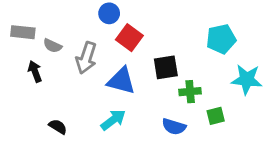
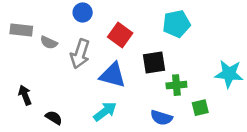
blue circle: (109, 13) -> (83, 13), moved
cyan pentagon: (221, 39) -> (176, 24), moved
black arrow: (35, 71) -> (25, 95), moved

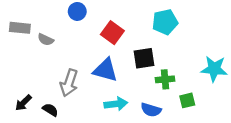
gray arrow: (80, 54) -> (69, 83), moved
black arrow: (25, 95) -> (23, 103), moved, turned -114
cyan arrow: (105, 111) -> (116, 104), moved, turned 30

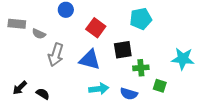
gray arrow: (69, 83) -> (56, 55), moved
green square: (187, 100) -> (160, 86), turned 32

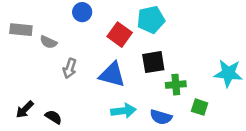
cyan pentagon: (141, 19) -> (151, 20), moved
gray arrow: (56, 55) -> (70, 68), size x0.7

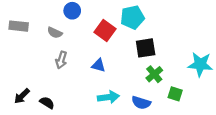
gray semicircle: (48, 42) -> (55, 33), moved
black square: (153, 62) -> (146, 48), moved
blue triangle: (112, 75) -> (98, 65), size x0.6
green cross: (176, 85) -> (154, 74), turned -35

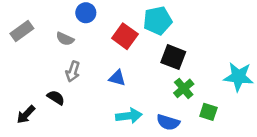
gray rectangle: (19, 26) -> (22, 31), turned -42
black square: (146, 48) -> (173, 57), turned 30
black semicircle: (47, 103) -> (56, 98), moved

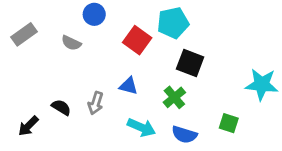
gray arrow: (73, 71) -> (96, 103), moved
green cross: (184, 88) -> (174, 97), moved
cyan arrow: (129, 116) -> (141, 127), turned 30

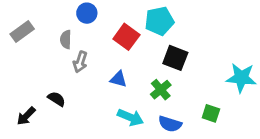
gray semicircle: (71, 43) -> (66, 39), turned 66
gray arrow: (96, 103) -> (80, 62), moved

